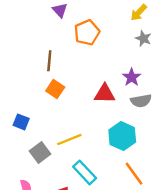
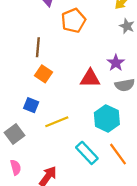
blue square: (21, 122) -> (31, 105), moved
gray square: (40, 152) -> (14, 134), moved
cyan rectangle: (85, 172) -> (87, 153), moved

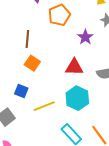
purple star: (116, 63) -> (85, 37), moved
cyan hexagon: (107, 118) -> (77, 98), moved

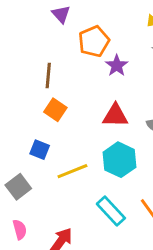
purple star: (85, 37) -> (117, 66), moved

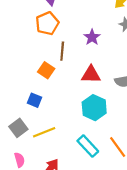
orange pentagon: (94, 41) -> (47, 23), moved
brown line: (48, 76) -> (62, 51), moved
yellow line: (72, 171) -> (44, 132), moved

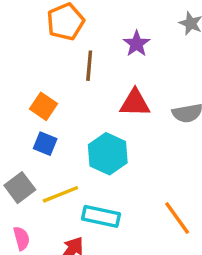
orange square: (46, 70) -> (43, 106), moved
cyan hexagon: (94, 108) -> (108, 154), moved
cyan rectangle: (88, 146) -> (101, 216), moved, turned -35

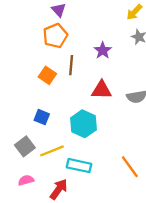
orange square: (43, 106) -> (47, 75), moved
pink semicircle: (21, 238) -> (26, 180), turned -91

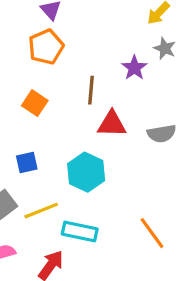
purple star: (103, 50) -> (134, 68), moved
brown line: (71, 65) -> (91, 90), moved
blue square: (42, 117) -> (27, 162), turned -35

